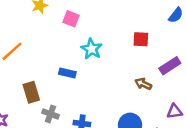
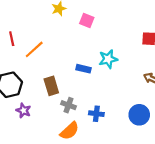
cyan star: (91, 49) -> (108, 59), moved, turned 30

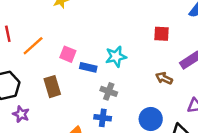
pink square: (87, 20) -> (68, 54), moved
gray cross: (68, 105) -> (109, 91), moved

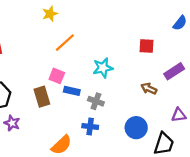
orange line: (33, 46) -> (65, 43), moved
pink square: (68, 54) -> (57, 76), moved
blue rectangle: (88, 67) -> (72, 91), moved

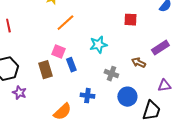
red square: (147, 46) -> (130, 20), moved
blue rectangle: (72, 91) -> (71, 65), turned 56
gray cross: (96, 101) -> (111, 74), moved

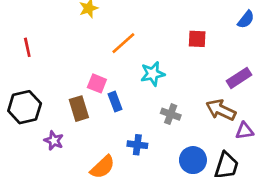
orange line: (65, 23) -> (123, 43), moved
brown arrow: (138, 63) -> (221, 110), moved, size x1.5
purple star: (19, 93) -> (54, 141), moved
blue circle: (127, 97) -> (193, 160), moved

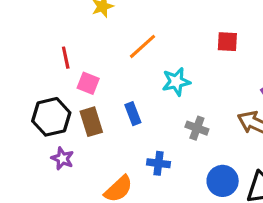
red line: (27, 47) -> (66, 58), moved
pink square: (97, 83) -> (88, 83), moved
black hexagon: (25, 107) -> (51, 117), moved

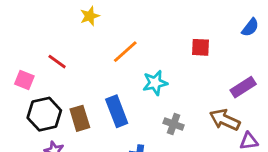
red line: (66, 58) -> (57, 62), turned -42
pink square: (88, 83) -> (24, 80), moved
blue rectangle: (133, 114) -> (117, 111), size x1.5

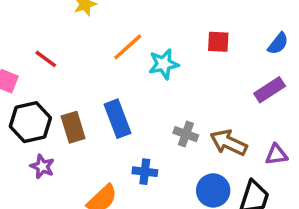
blue semicircle: (250, 27) -> (278, 44), moved
cyan star: (155, 83) -> (164, 64), moved
brown arrow: (225, 120) -> (229, 143), moved

